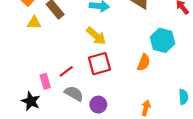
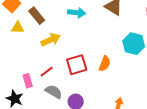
yellow arrow: (96, 36) -> (51, 40), moved, turned -66
orange semicircle: (144, 63) -> (105, 64), moved

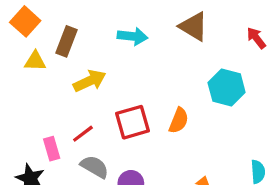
brown rectangle: (37, 16) -> (66, 41), turned 60

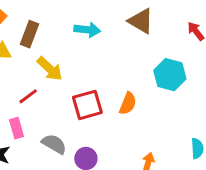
yellow arrow: (90, 81) -> (50, 69), turned 68
red line: (83, 134) -> (28, 96), moved

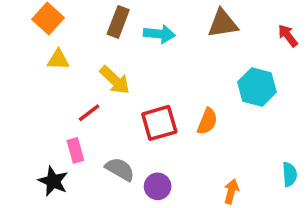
brown triangle: (141, 21) -> (223, 24), turned -40
brown rectangle: (30, 34) -> (118, 22), moved

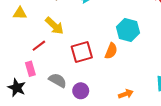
cyan hexagon: (257, 87) -> (128, 30), moved
orange arrow: (231, 191) -> (126, 94), turned 56

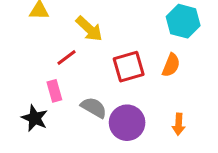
cyan hexagon: (128, 30) -> (183, 21), moved
purple circle: (81, 91) -> (127, 123), size x1.5
orange arrow: (126, 94) -> (179, 124), moved, turned 112

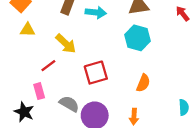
orange semicircle: (171, 65) -> (143, 83), moved

